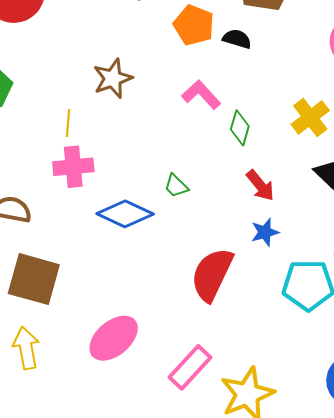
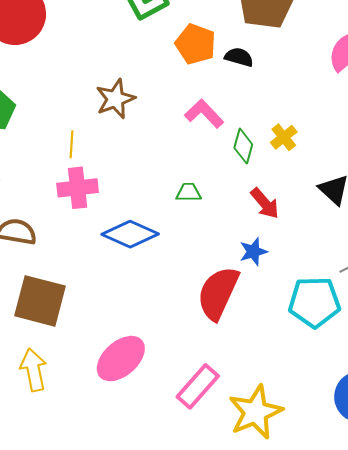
yellow cross: (310, 117) -> (284, 137), moved, size x0.7
green trapezoid: (176, 186) -> (188, 192), moved, turned 136
blue star: (265, 232) -> (253, 252), moved

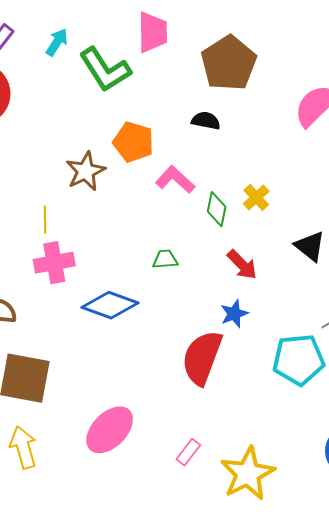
orange pentagon: (196, 44) -> (133, 142), moved
pink rectangle: (198, 386) -> (188, 452), size x0.6

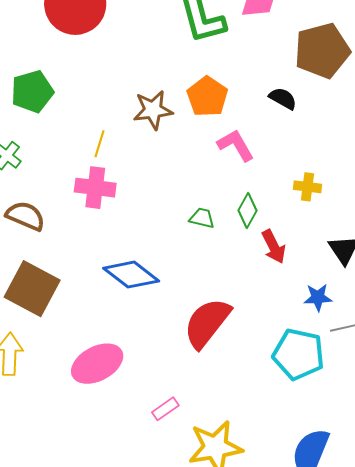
yellow cross: (256, 197) -> (307, 187), turned 32
green diamond: (217, 209) -> (248, 210), moved
blue diamond: (110, 305) -> (131, 275), moved
blue star: (234, 314) -> (318, 297), moved

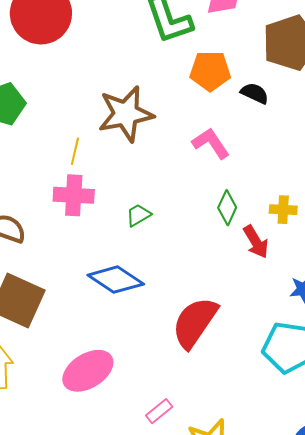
orange pentagon: (207, 97) -> (210, 71), moved, turned -30
brown star: (153, 110) -> (126, 114), size x1.4
yellow cross: (307, 187) -> (283, 210), moved
green trapezoid: (202, 218) -> (138, 215), moved, turned -40

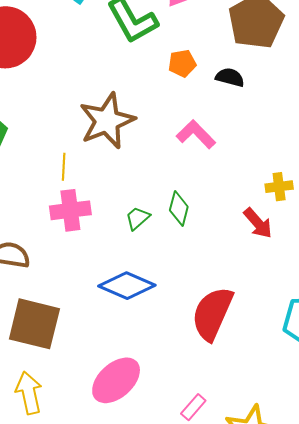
orange pentagon: (210, 71) -> (182, 63), size x0.7
green diamond: (227, 208) -> (179, 209), moved

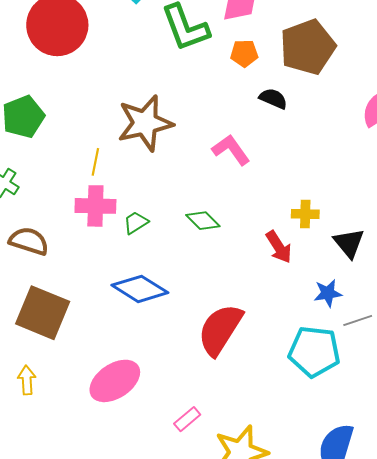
orange pentagon: (182, 63) -> (244, 53), moved
green diamond: (179, 209) -> (203, 221), turned -68
green trapezoid: (138, 218) -> (136, 223), moved
yellow arrow: (29, 393) -> (27, 380), size x0.7

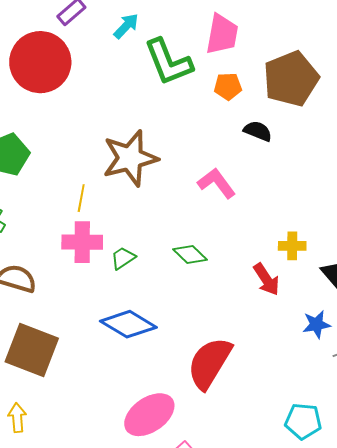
cyan pentagon: (314, 352) -> (303, 421), moved, size x0.7
pink ellipse: (115, 381) -> (149, 415), moved

